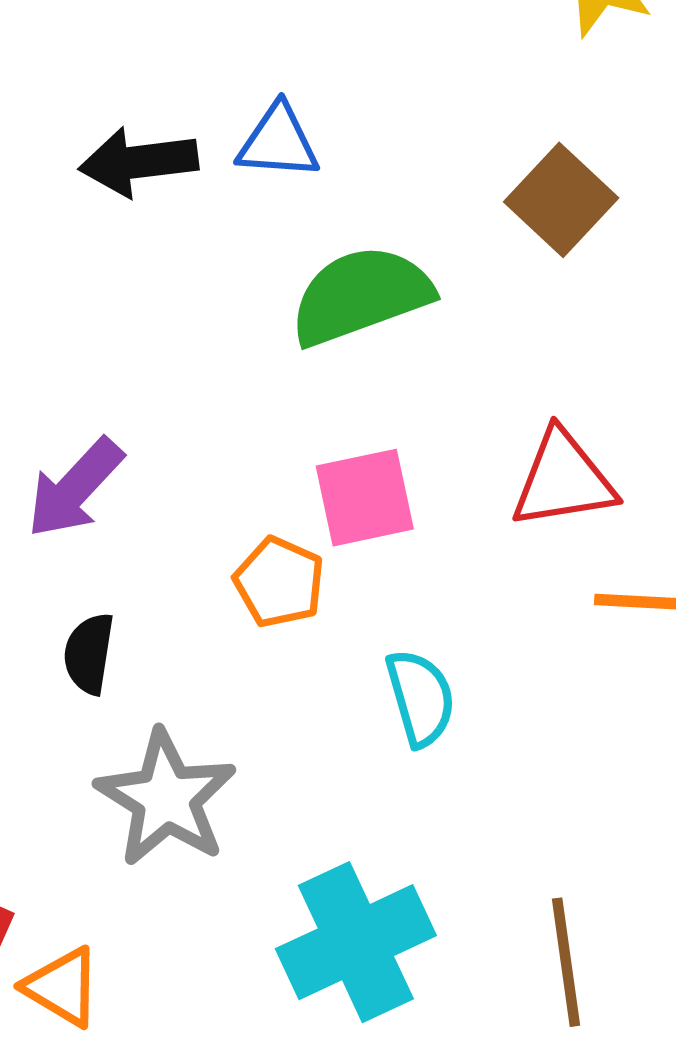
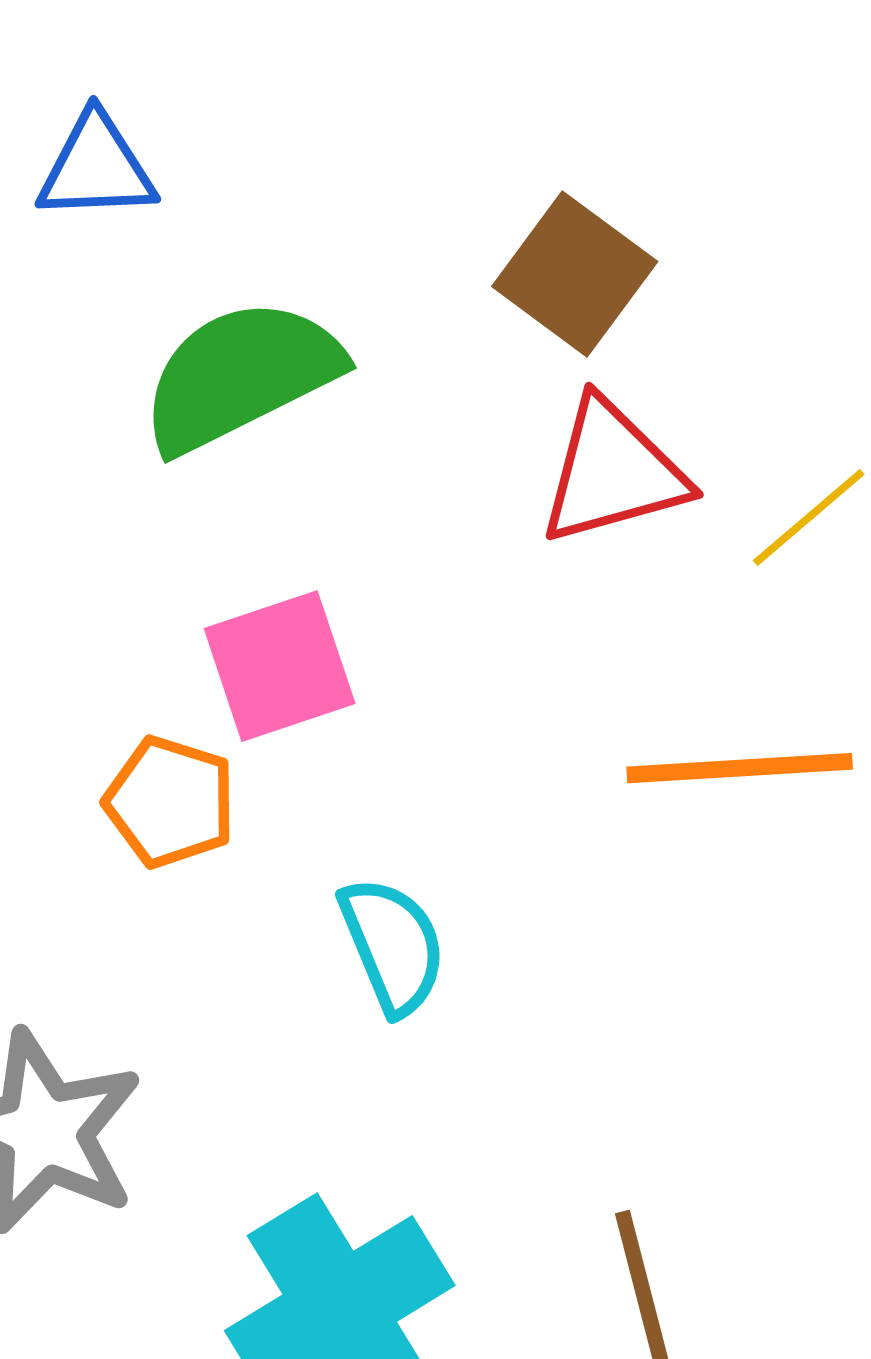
brown square: (561, 200) -> (575, 274), moved
red triangle: (563, 480) -> (613, 472), moved

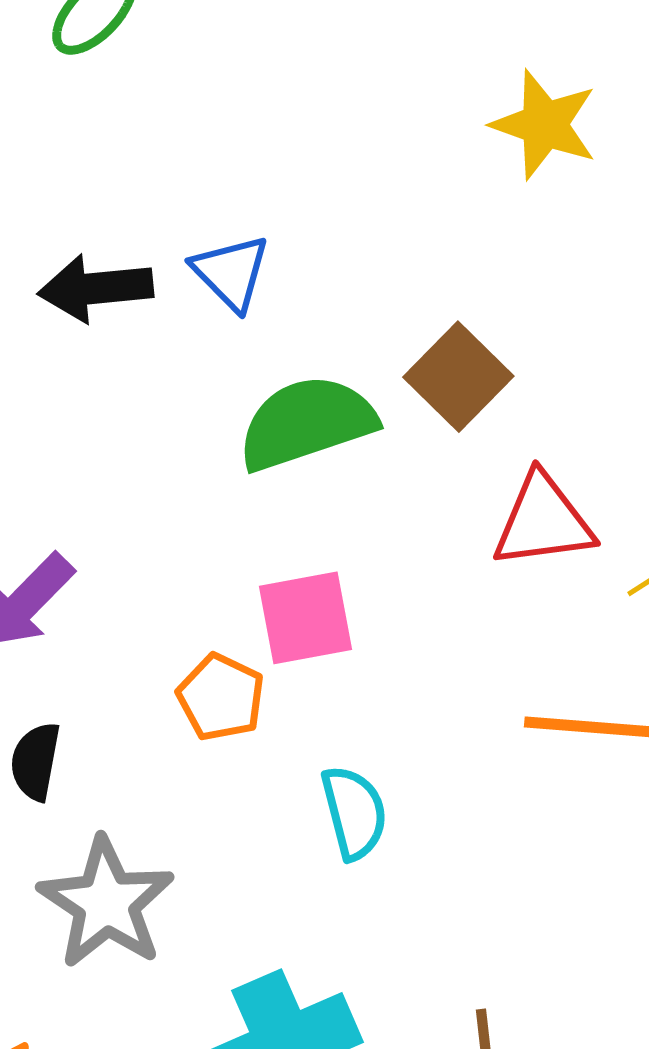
blue triangle: (96, 168) -> (231, 272), turned 40
brown square: (575, 274) -> (458, 377), moved

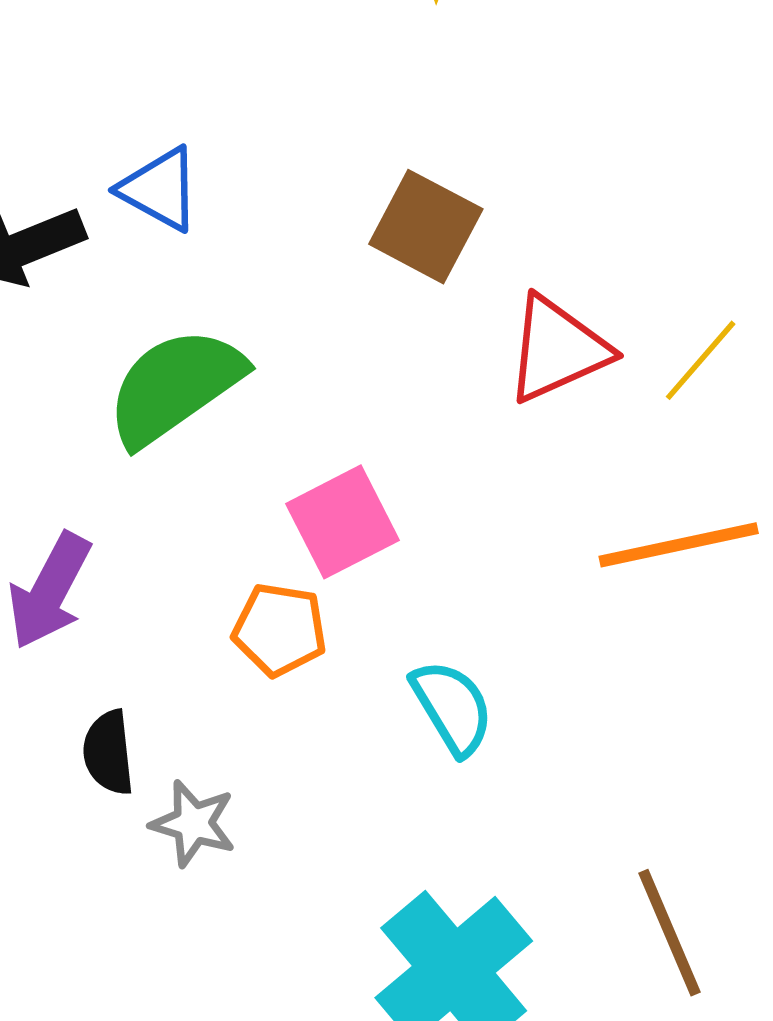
green semicircle: (307, 423) -> (175, 386), moved
gray star: (106, 903) -> (193, 823), moved, size x0.6

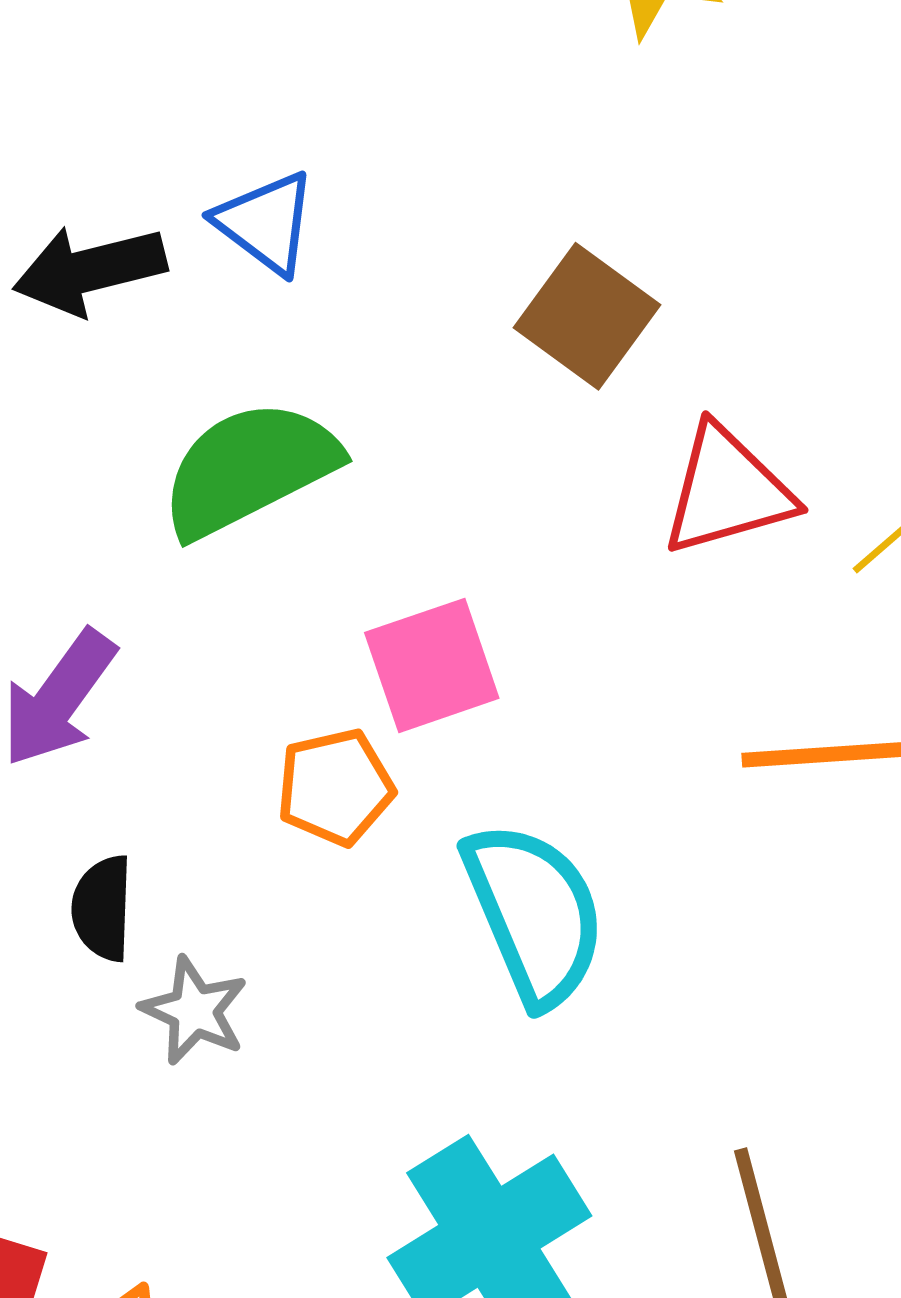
orange pentagon: (280, 630) -> (335, 787), turned -30
cyan semicircle: (452, 707) -> (534, 914), size x1.5

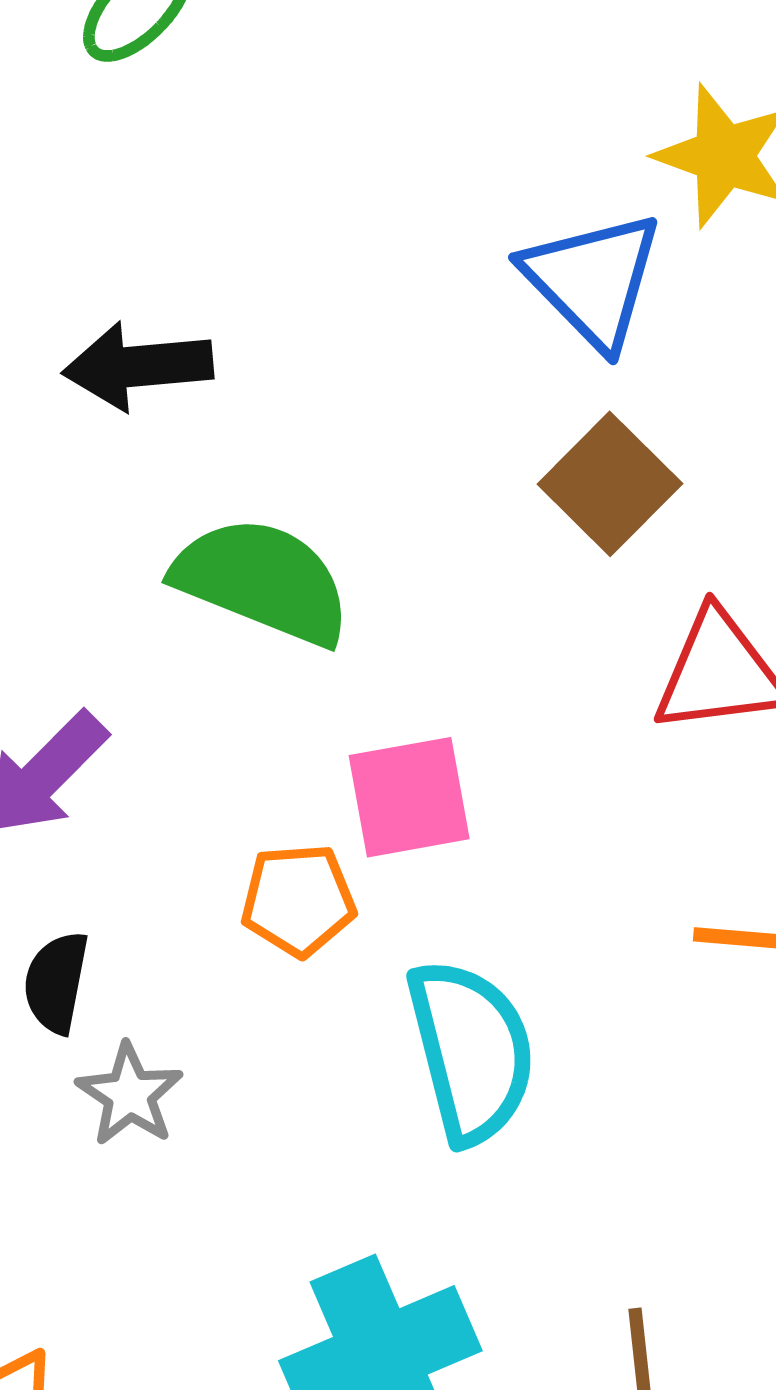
blue triangle: (266, 223) -> (593, 280), moved, size x1.4
green semicircle: (249, 469) -> (262, 581), turned 40

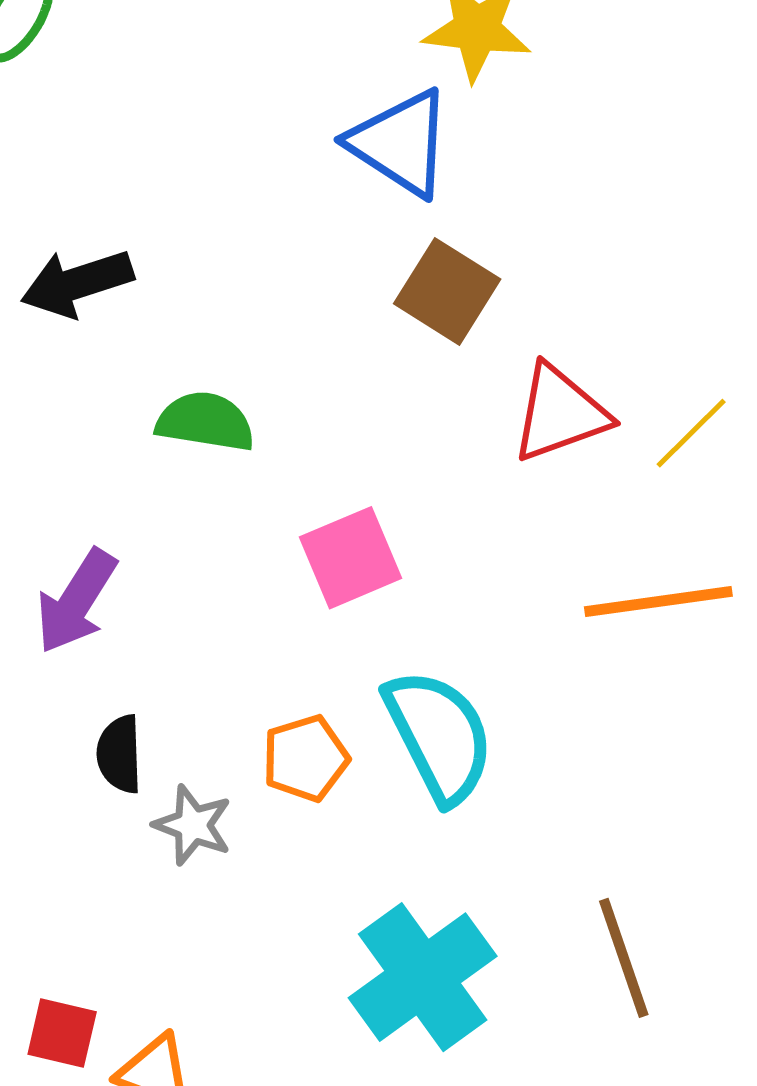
green semicircle: (262, 581) -> (205, 422), size x0.7
orange pentagon: (298, 900) -> (305, 758), moved

